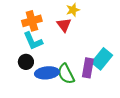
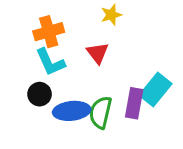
red triangle: (64, 25) -> (98, 53), moved
green semicircle: (66, 74) -> (101, 112), turned 40

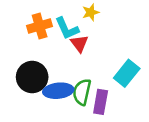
cyan L-shape: (50, 62) -> (67, 28), moved
black circle: (40, 94) -> (32, 77), size x1.6
purple rectangle: (134, 103) -> (101, 102), moved

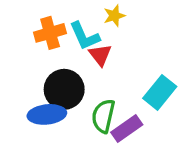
black circle: (32, 77) -> (64, 89), moved
blue ellipse: (58, 91) -> (47, 114), moved
purple rectangle: (101, 102) -> (127, 129), turned 45

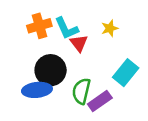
yellow star: (114, 16) -> (110, 28), moved

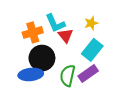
orange cross: (39, 26) -> (33, 32), moved
cyan rectangle: (126, 73) -> (92, 50), moved
purple rectangle: (100, 101) -> (88, 73), moved

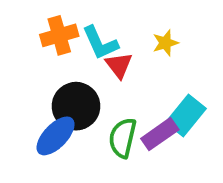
orange cross: (33, 32) -> (59, 35), moved
cyan rectangle: (92, 50) -> (186, 115), moved
blue ellipse: (31, 74) -> (56, 136), turned -40

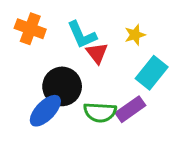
orange cross: (59, 35) -> (30, 29), moved, turned 36
cyan rectangle: (186, 115) -> (152, 73), moved
green semicircle: (123, 138) -> (100, 112), turned -100

